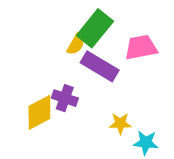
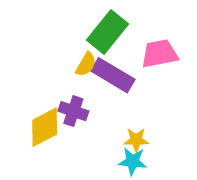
yellow semicircle: (76, 44) -> (86, 64), moved
cyan star: (146, 143) -> (133, 161), moved

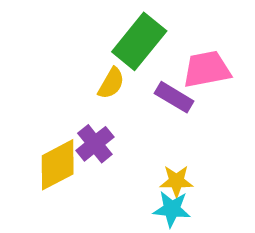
purple rectangle: (113, 75) -> (174, 97), moved, size x0.7
purple cross: (73, 111) -> (95, 144), turned 32

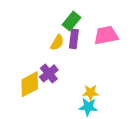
green rectangle: (139, 41) -> (71, 21), size x0.7
purple rectangle: (174, 97) -> (74, 39), moved, turned 66

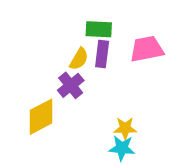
green rectangle: (71, 21) -> (99, 29), turned 54
purple cross: (49, 73) -> (71, 85), moved

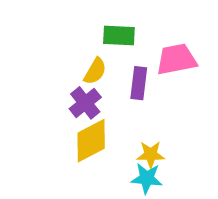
purple rectangle: (102, 54) -> (139, 83), moved
yellow diamond: (41, 117) -> (91, 141), moved

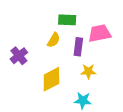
purple cross: (85, 103) -> (19, 56), moved
yellow star: (151, 154) -> (88, 71), moved

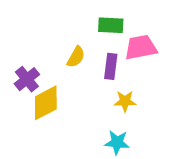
green rectangle: (67, 20) -> (111, 25), moved
yellow diamond: (51, 79) -> (46, 103), moved

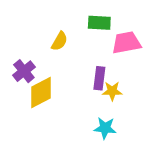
yellow semicircle: (76, 57) -> (60, 41), moved
purple rectangle: (111, 66) -> (99, 78), moved

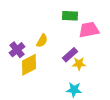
yellow semicircle: (60, 41) -> (42, 41), moved
purple rectangle: (99, 78) -> (70, 55), turned 42

